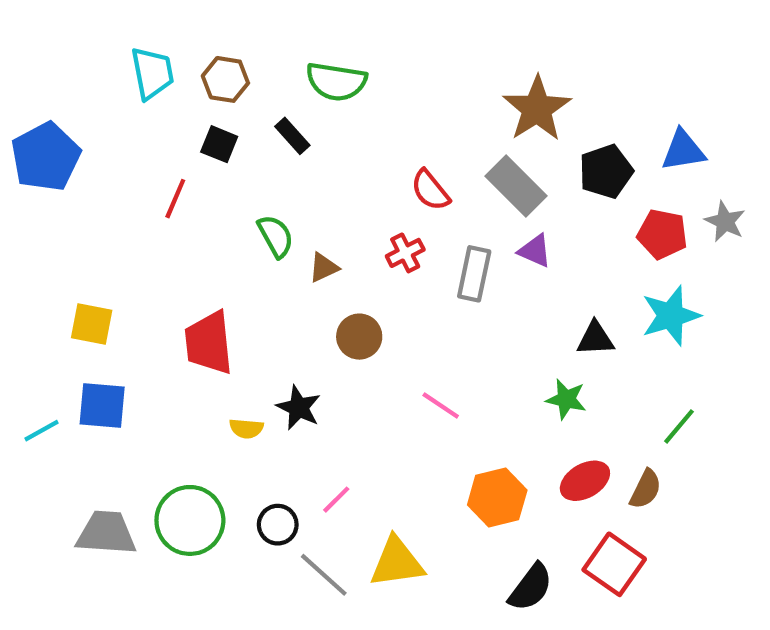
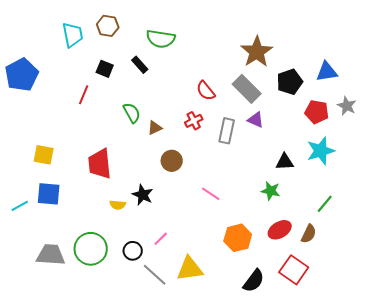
brown hexagon: (225, 79) -> (108, 26), moved

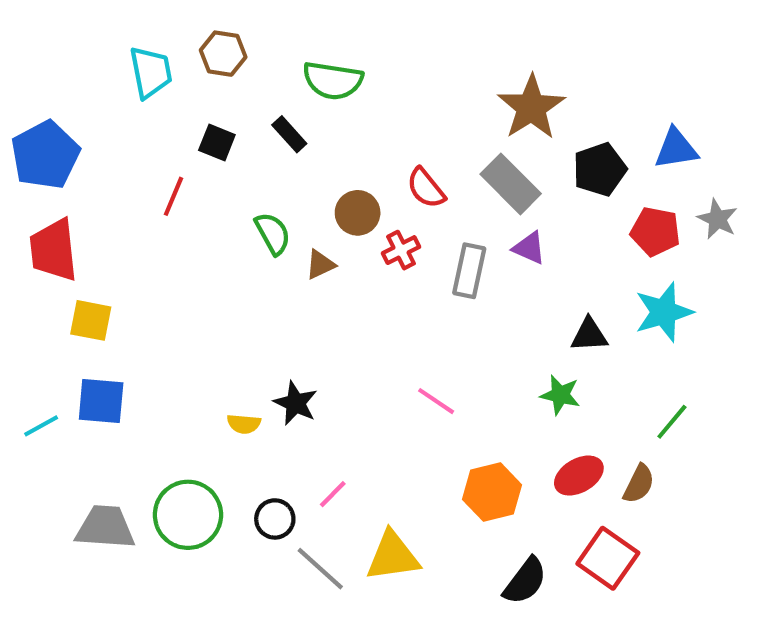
brown circle: (172, 161) -> (358, 213), moved
red trapezoid: (100, 164) -> (54, 250), moved

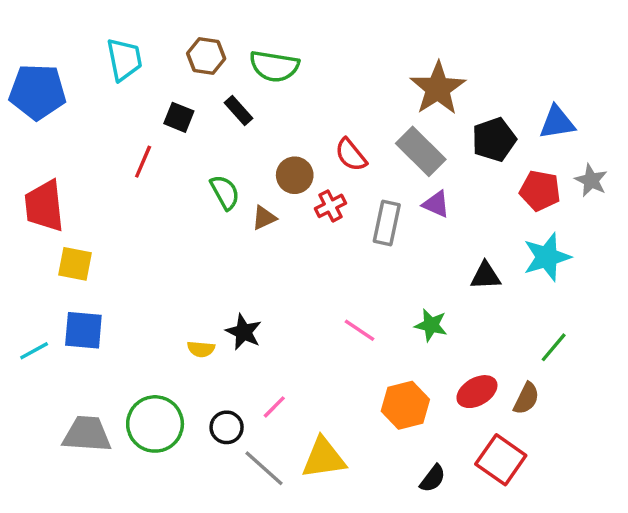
brown hexagon: (223, 54) -> (206, 56), moved
blue pentagon: (45, 155) -> (37, 92), moved, turned 30
green star: (560, 395) -> (431, 325), moved
black semicircle: (525, 581) -> (433, 478), size x0.7

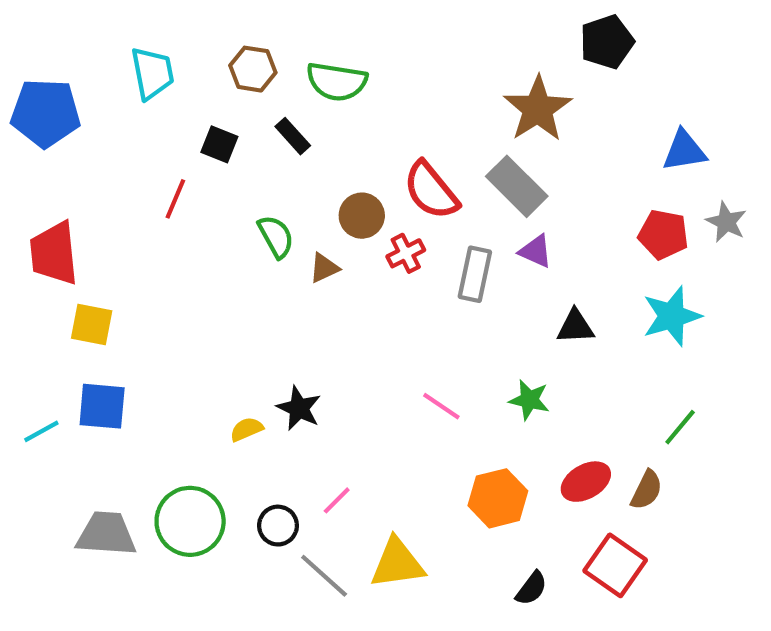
black pentagon: (494, 139) -> (607, 42), moved
red semicircle: (351, 155) -> (431, 190), size x1.4
black triangle: (485, 276) -> (575, 327), moved
yellow semicircle: (201, 349) -> (247, 429), turned 152

